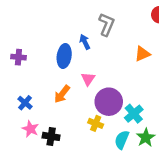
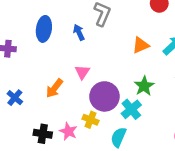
blue ellipse: (64, 56) -> (44, 29), moved
pink star: (30, 129) -> (68, 131), moved
green star: (146, 138) -> (144, 86), moved

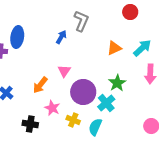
blue ellipse: (44, 29) -> (17, 37), moved
blue arrow: (79, 32) -> (61, 37), turned 56
yellow cross: (91, 120) -> (73, 120), moved
pink star: (68, 131) -> (52, 108), moved

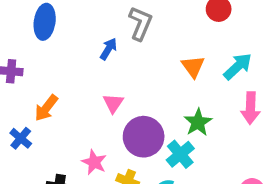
blue ellipse: (17, 37) -> (45, 22), moved
orange triangle: (114, 48) -> (193, 66), turned -42
orange arrow: (40, 85) -> (46, 108), moved

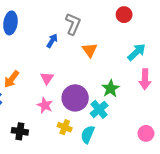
orange triangle: (193, 66) -> (90, 50), moved
pink triangle: (113, 103) -> (47, 78), moved
pink star: (94, 162) -> (45, 105), moved

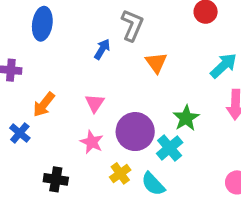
yellow cross: (65, 127) -> (120, 173), turned 32
cyan semicircle: (88, 134) -> (153, 184), turned -66

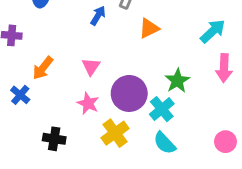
orange triangle: (156, 63) -> (149, 28), turned 40
yellow cross: (120, 173) -> (115, 133), size x1.4
cyan semicircle: (153, 184) -> (165, 143), moved

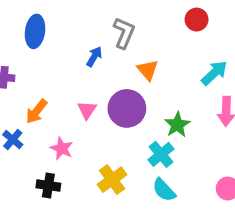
orange triangle: (149, 28) -> (148, 70), turned -45
purple circle: (129, 93) -> (127, 108), moved
pink star: (88, 103) -> (62, 148), moved

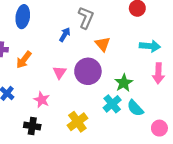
cyan arrow: (214, 73) -> (150, 46), turned 48
orange arrow: (37, 111) -> (24, 60), moved
cyan semicircle: (164, 190) -> (135, 108), moved

